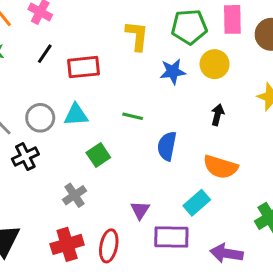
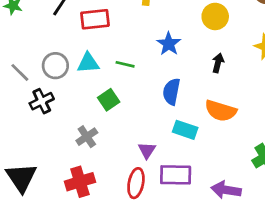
blue star: (173, 72) -> (169, 44), moved, turned -30
green line: (133, 116) -> (125, 64), moved
cyan rectangle: (197, 203) -> (185, 130), moved, turned 60
red ellipse: (109, 246) -> (136, 183), moved

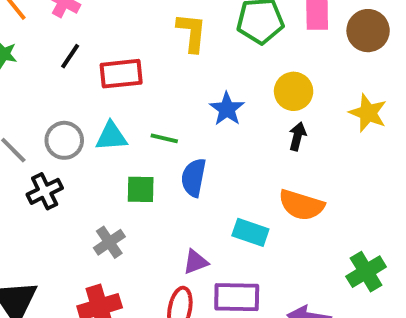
yellow circle: (215, 16) -> (294, 91), moved
blue semicircle: (171, 92) -> (194, 178), moved
green square: (109, 100) -> (141, 189), turned 35
purple triangle: (147, 150) -> (196, 262), turned 36

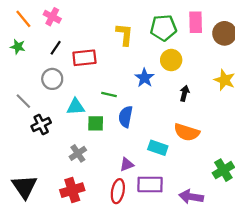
yellow circle: (294, 91) -> (171, 60), moved
cyan triangle: (111, 136) -> (76, 107), moved
gray circle: (64, 140) -> (52, 79), moved

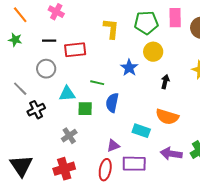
pink cross: (52, 17) -> (56, 12), moved
black line: (56, 48) -> (49, 41), turned 56
purple arrow: (191, 197) -> (171, 154), moved

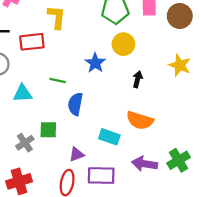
yellow L-shape: (111, 29) -> (57, 17), moved
green square: (85, 109) -> (48, 130), moved

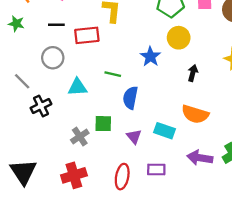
purple triangle: (76, 154) -> (134, 137), moved, turned -49
purple rectangle: (101, 176) -> (156, 169), size x0.7

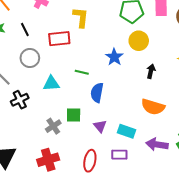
black line: (56, 25) -> (25, 30), moved, turned 64
cyan rectangle: (165, 131) -> (126, 131), moved

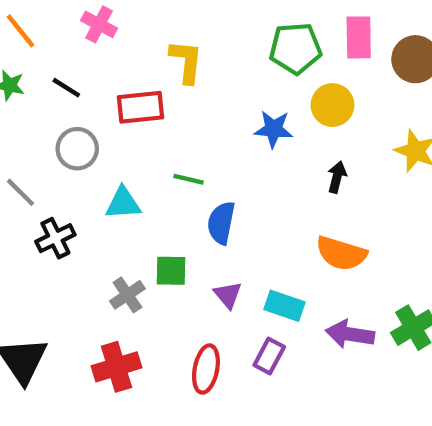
black line: (25, 30) -> (66, 88), turned -32
yellow circle: (139, 41) -> (332, 105), moved
blue star: (114, 57) -> (274, 129), moved, turned -30
purple rectangle: (119, 155) -> (269, 356), turned -63

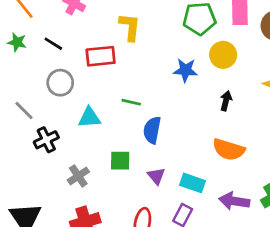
gray cross: (127, 295) -> (78, 176), moved

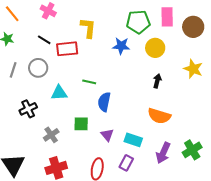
black line: (53, 44) -> (44, 40), moved
blue star: (186, 70) -> (121, 46), moved
gray line: (24, 111) -> (13, 70), moved, turned 63
purple arrow: (234, 201) -> (163, 153), turned -75

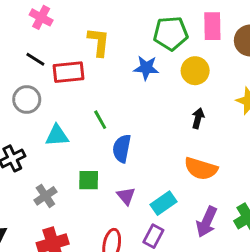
green line: (89, 82) -> (100, 120), turned 48
cyan rectangle: (133, 140) -> (163, 203), turned -54

